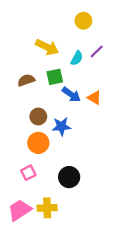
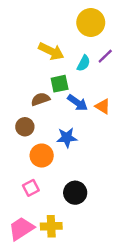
yellow circle: (83, 21) -> (91, 23), size x1.5
brown semicircle: (26, 80) -> (40, 99), moved
brown circle: (38, 117) -> (25, 127), moved

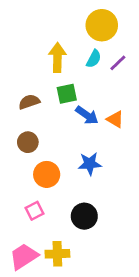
yellow arrow: (51, 51) -> (57, 57), turned -115
cyan semicircle: (84, 63) -> (94, 59), moved
brown semicircle: (40, 99) -> (29, 102), moved
blue star: (67, 138) -> (90, 164), moved

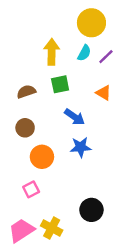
blue arrow: (87, 115) -> (75, 117), moved
orange triangle: (115, 119) -> (104, 93), moved
black circle: (84, 216) -> (91, 210), moved
yellow cross: (57, 254) -> (52, 228), turned 30

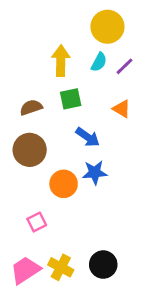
brown circle: (25, 128) -> (30, 150), size x1.5
orange circle: (42, 157) -> (64, 184), moved
black circle: (91, 210) -> (103, 265), moved

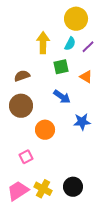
green square: (71, 99) -> (61, 67), moved
blue star: (95, 173) -> (82, 122), moved

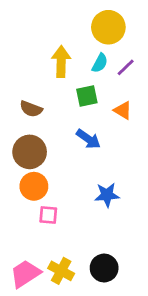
brown semicircle: (22, 76) -> (31, 109), turned -140
blue star: (82, 122) -> (107, 195), moved
orange circle: (45, 130) -> (34, 186), moved
pink square: (26, 157) -> (48, 215), moved, turned 32

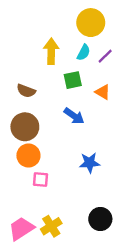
black circle: (104, 268) -> (100, 219), moved
yellow cross: (61, 271) -> (51, 226), turned 30

